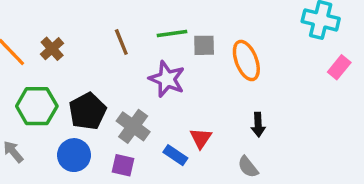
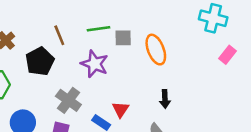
black pentagon: (88, 111) -> (40, 61), moved

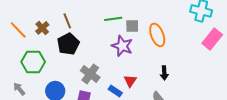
brown line: (59, 35) -> (67, 21), moved
pink rectangle: (227, 55) -> (212, 39), size x1.5
purple star: (95, 64) -> (122, 46), moved

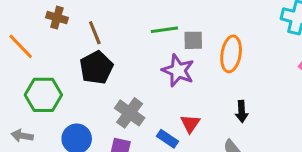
brown cross: (42, 28) -> (57, 18), moved, turned -32
orange ellipse: (157, 35) -> (231, 54), turned 30
gray arrow: (19, 89) -> (22, 136), turned -40

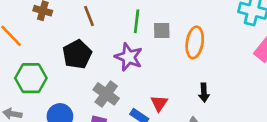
green line: (164, 30) -> (137, 21), turned -75
brown line: (95, 33) -> (89, 16), moved
purple star: (178, 71) -> (129, 57), moved

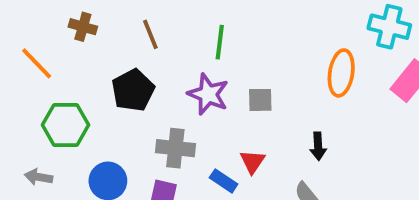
gray square: (162, 31) -> (260, 100), moved
orange ellipse: (195, 42) -> (341, 73), moved
gray cross: (106, 94) -> (175, 148), turned -30

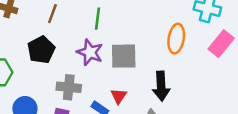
brown line: (150, 34) -> (52, 14), turned 42
gray square: (260, 100) -> (124, 56), size x1.6
black arrow: (318, 146) -> (161, 86), size x1.6

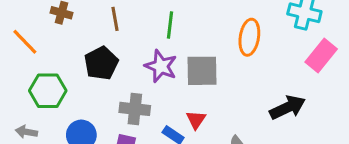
brown line: (52, 14) -> (115, 19), turned -30
orange ellipse: (176, 39) -> (249, 37), moved
black arrow: (161, 86) -> (288, 107), moved, turned -112

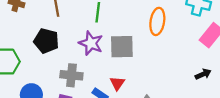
black pentagon: (101, 63) -> (46, 41), turned -30
black arrow: (288, 107) -> (203, 74), moved, size x0.6

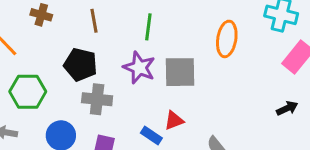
gray cross: (71, 75) -> (97, 99), moved
red triangle: (117, 83) -> (174, 120), turned 35

